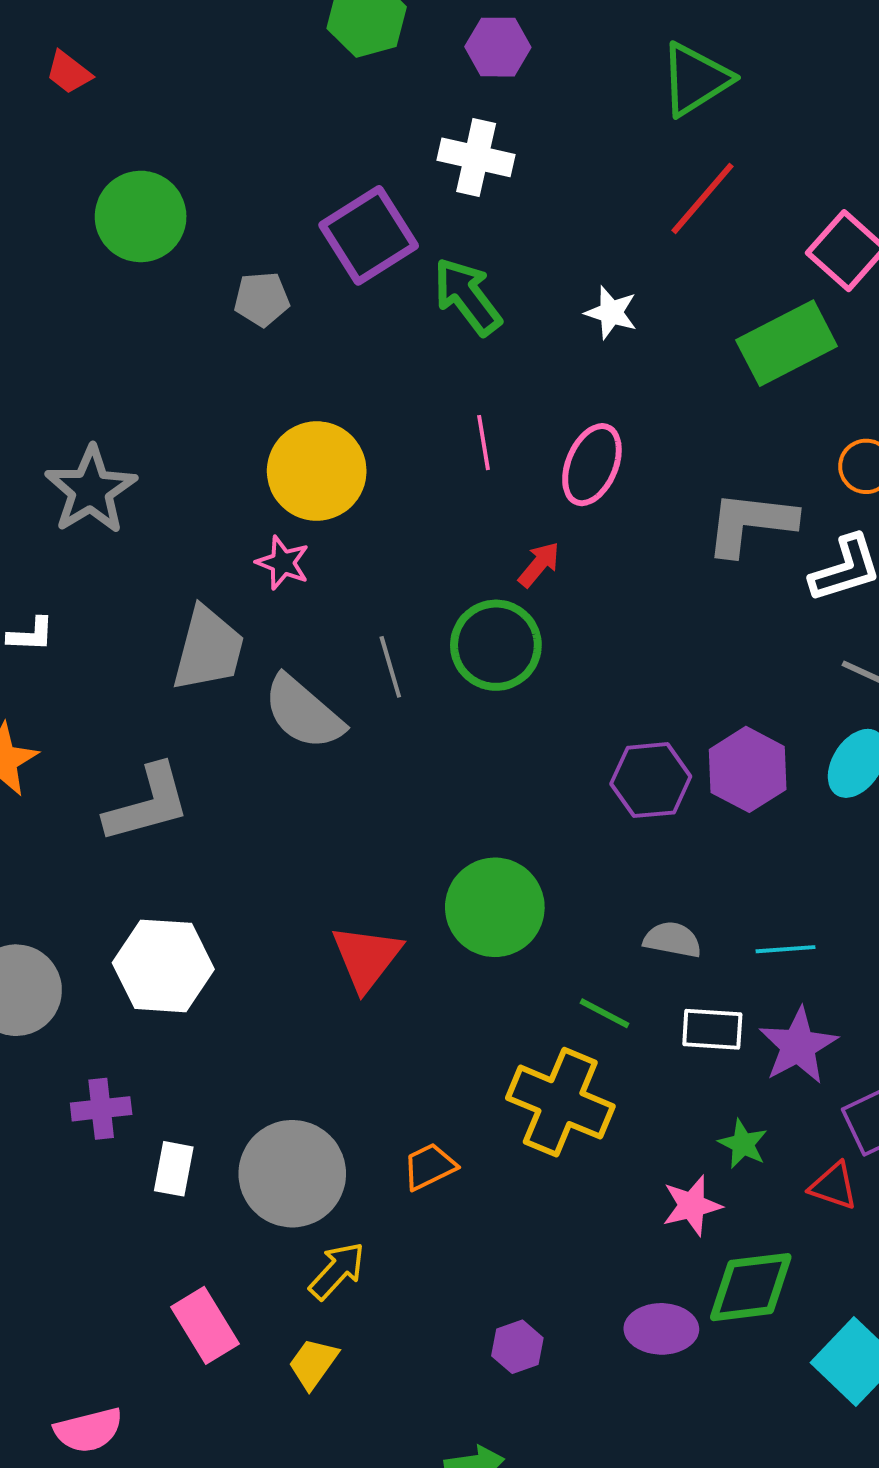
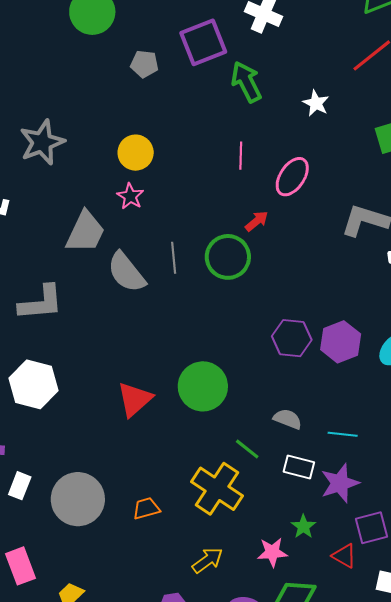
yellow circle: (317, 471) -> (136, 153), moved, size x0.7
yellow arrow: (337, 1271) -> (208, 560), moved

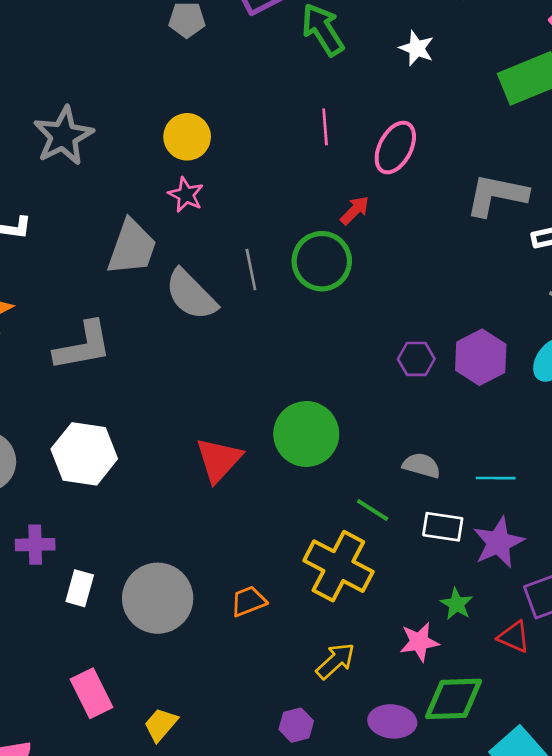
purple hexagon: (292, 338) -> (416, 359), size x0.7

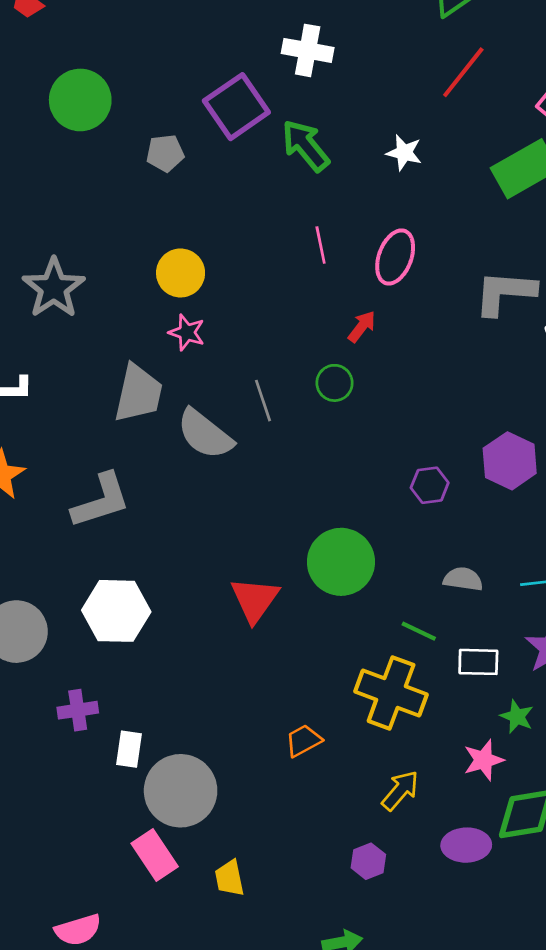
green circle: (322, 261) -> (335, 383), size x0.6
purple hexagon: (416, 359) -> (430, 485), moved
white rectangle: (443, 527) -> (478, 662), moved
gray circle: (158, 598) -> (181, 791), moved
yellow trapezoid: (161, 724) -> (229, 878), turned -45

